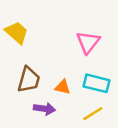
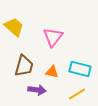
pink triangle: (88, 42) -> (53, 37), moved

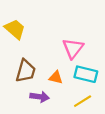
pink triangle: (53, 37) -> (73, 48), moved

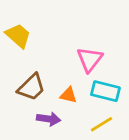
brown trapezoid: (26, 71) -> (31, 87), turned 30

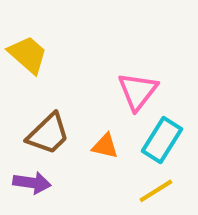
cyan rectangle: (105, 91) -> (162, 140), turned -72
purple arrow: (49, 119) -> (32, 183), moved

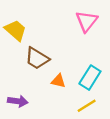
pink triangle: (138, 91) -> (87, 21), moved
brown trapezoid: (48, 134) -> (37, 58), moved, turned 75

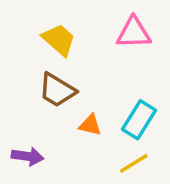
pink triangle: (87, 21) -> (134, 33), turned 50
yellow trapezoid: (16, 30) -> (59, 40), moved

